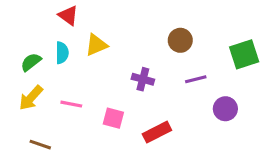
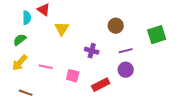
yellow triangle: (96, 45) -> (62, 29), turned -35
cyan semicircle: (62, 53) -> (27, 18), moved
purple circle: (225, 109) -> (126, 70), moved

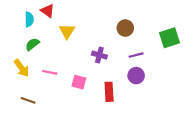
green semicircle: (20, 40) -> (32, 44), moved
yellow arrow: (20, 63) -> (22, 68), turned -78
red rectangle: (101, 85) -> (109, 92), turned -66

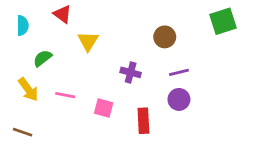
cyan semicircle: (29, 19) -> (23, 26), moved
green square: (170, 38) -> (223, 21), moved
brown line: (28, 100) -> (23, 132), moved

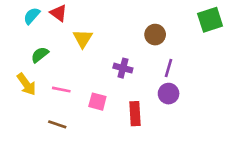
cyan semicircle: (23, 26) -> (32, 16), moved, turned -138
purple line: (179, 72) -> (169, 68), turned -60
brown line: (23, 132) -> (57, 124), moved

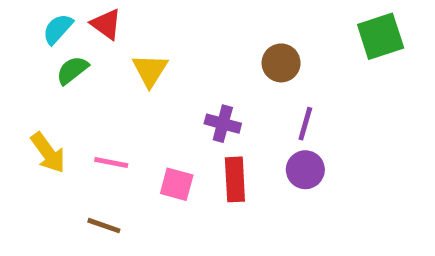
green semicircle: (40, 55) -> (72, 70), moved
red rectangle: (135, 114) -> (235, 179), moved

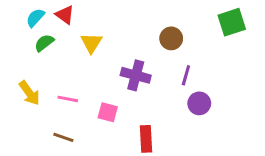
purple cross: (223, 124) -> (136, 75), size x1.4
purple circle: (305, 170) -> (199, 103), moved
red rectangle: (235, 179) -> (146, 139), moved

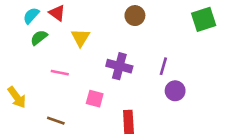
brown circle: (171, 38) -> (135, 16), moved
yellow arrow: (29, 93) -> (17, 97), moved
pink line: (68, 99) -> (60, 73), moved

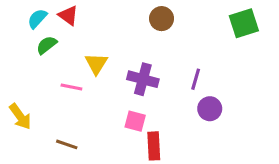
yellow triangle: (80, 38) -> (96, 64), moved
pink square: (95, 99) -> (135, 121), moved

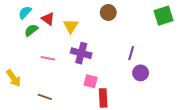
red triangle: (68, 15) -> (48, 19), moved
yellow triangle: (96, 64) -> (71, 26), moved
purple cross: (143, 79) -> (81, 53), moved

